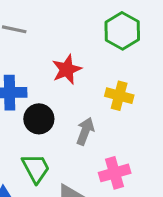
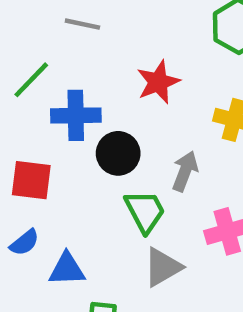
green trapezoid: (36, 168) -> (145, 211), moved

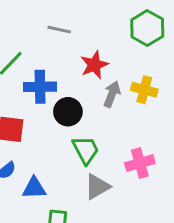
gray line: (82, 24) -> (59, 30), moved
gray arrow: (185, 171) -> (112, 94), moved

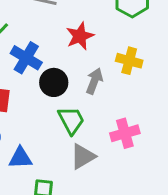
blue cross: (40, 87) -> (26, 58), turned 32
gray arrow: (112, 94) -> (94, 81), moved

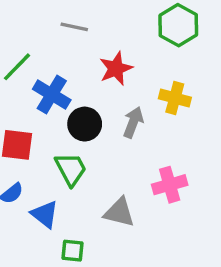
green trapezoid: (71, 120) -> (71, 169), moved
gray triangle: (83, 156) -> (119, 212), turned 44
blue triangle: (20, 158) -> (45, 214), turned 40

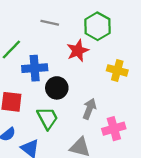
green hexagon: (178, 25) -> (97, 26), moved
blue cross: (52, 95) -> (35, 68), turned -35
gray arrow: (133, 122) -> (89, 109), moved

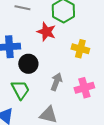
red star: (78, 51) -> (46, 32), turned -30
pink cross: (114, 129) -> (84, 88), moved

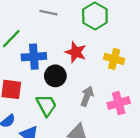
red star: (46, 32) -> (76, 52), moved

